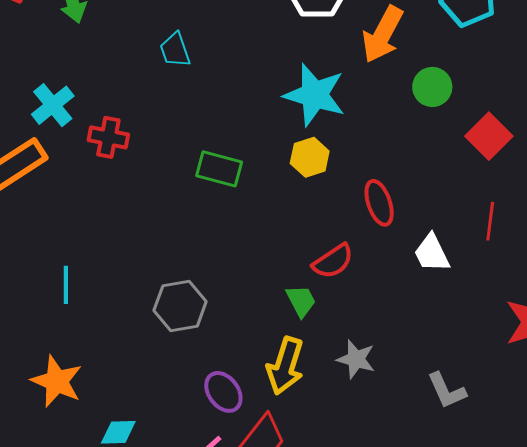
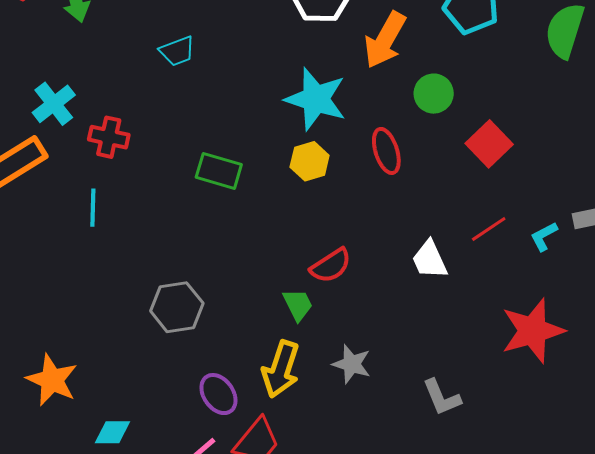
cyan trapezoid: (175, 50) -> (177, 51), turned -93
red ellipse: (379, 203) -> (386, 151), moved
red line: (490, 221) -> (489, 229), turned 48
cyan line: (66, 285) -> (93, 208), moved

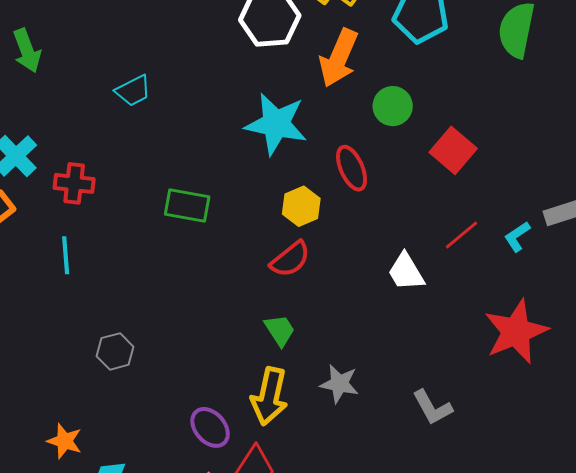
yellow hexagon: (310, 161) -> (301, 206), moved
red semicircle: (331, 266) -> (290, 259), moved
gray hexagon: (177, 307) -> (115, 351), moved, size x0.7
orange star: (52, 380) -> (65, 441), moved, size x0.7

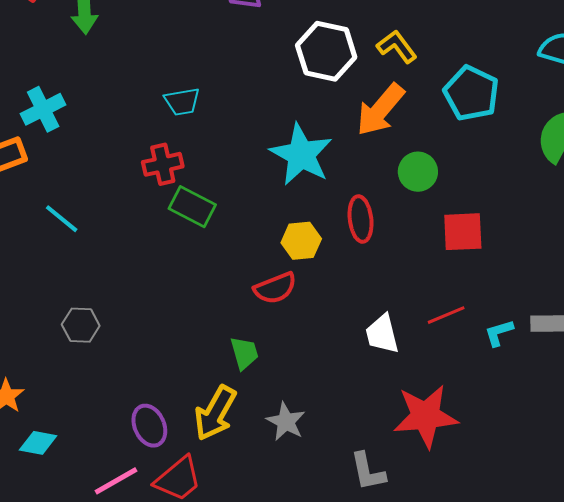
cyan trapezoid: (133, 91) -> (182, 102), moved
red square: (453, 150) -> (463, 232), turned 30
red cross: (74, 183) -> (163, 164), moved, turned -36
cyan line: (66, 255) -> (62, 219), turned -63
red star: (516, 332) -> (426, 416), moved

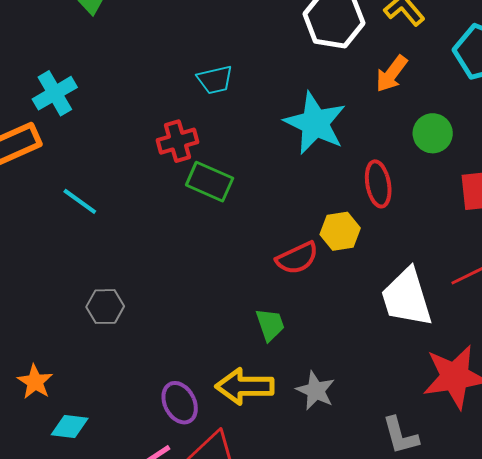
cyan trapezoid: (182, 102) -> (215, 80), moved
orange arrow: (380, 110) -> (392, 74), size x0.7
yellow hexagon: (301, 241) -> (340, 231), moved
white trapezoid: (382, 334) -> (407, 297), size x1.5
yellow arrow: (215, 413) -> (245, 386), turned 64

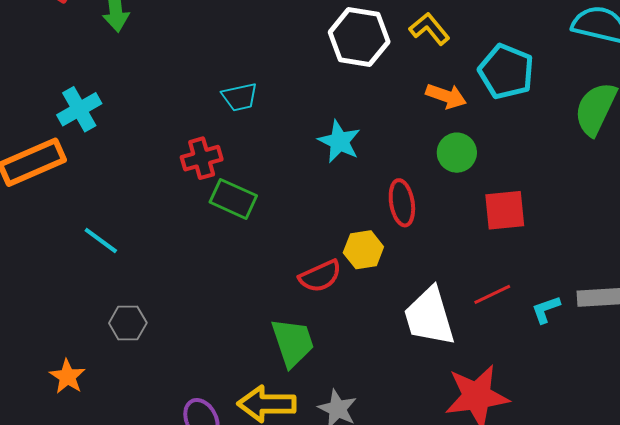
orange arrow: (392, 74) -> (446, 96), moved, turned -108
cyan star: (315, 123) -> (339, 141), size x0.7
cyan line: (80, 201) -> (101, 240), moved
green trapezoid: (270, 325) -> (293, 342), size x1.5
orange star: (35, 382) -> (67, 377), moved

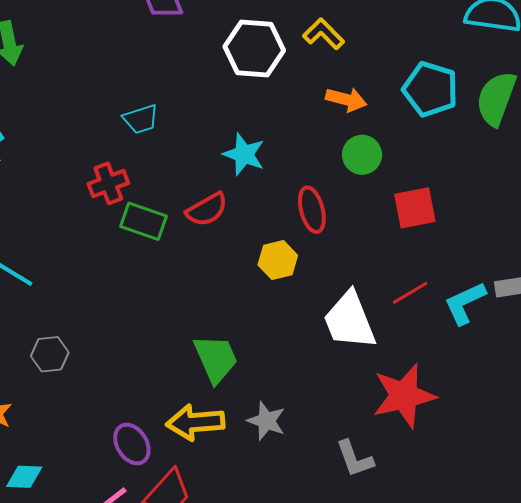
cyan pentagon: (506, 72) -> (430, 89), moved
red semicircle: (320, 276) -> (207, 210), moved
cyan L-shape: (546, 309) -> (465, 303), size x1.5

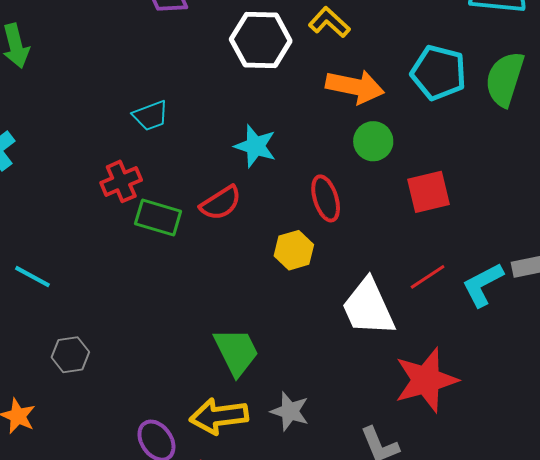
orange arrow: (346, 99) -> (355, 87), size x1.4

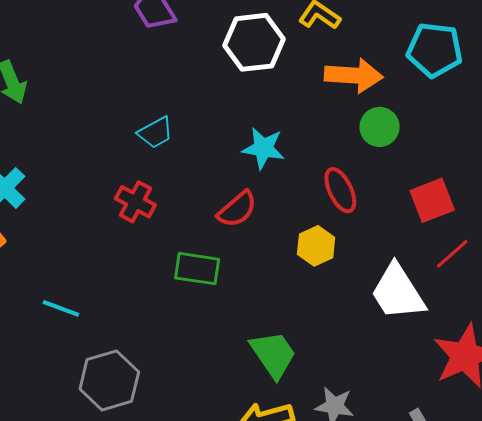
red cross: (121, 181) -> (135, 202), turned -30
red square: (428, 192) -> (432, 200), moved
green rectangle: (158, 218) -> (197, 269), moved
gray hexagon: (70, 355) -> (109, 380), size x1.6

